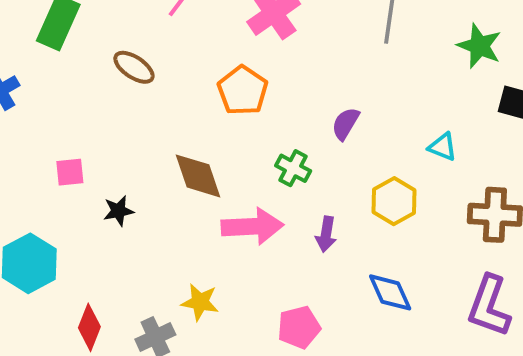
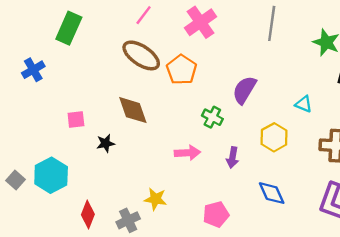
brown ellipse: (134, 67) -> (141, 55), moved, size x1.5
purple semicircle: (345, 124) -> (244, 90), size x1.4
brown diamond: (198, 176) -> (133, 110), moved
pink arrow: (252, 226) -> (187, 153), size x0.7

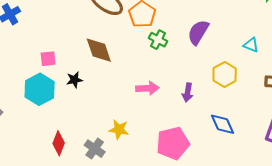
green cross: (212, 117) -> (158, 40), moved
cyan hexagon: (51, 175) -> (40, 89), moved
pink pentagon: (216, 214) -> (173, 143), size x1.4
gray cross: (128, 220) -> (95, 149), turned -30

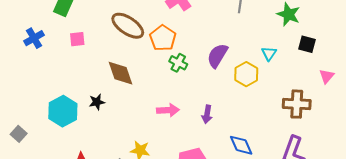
cyan triangle: (251, 45) -> (269, 54), moved, turned 42
pink square: (48, 59) -> (77, 39), moved
yellow hexagon: (225, 75) -> (246, 74), moved

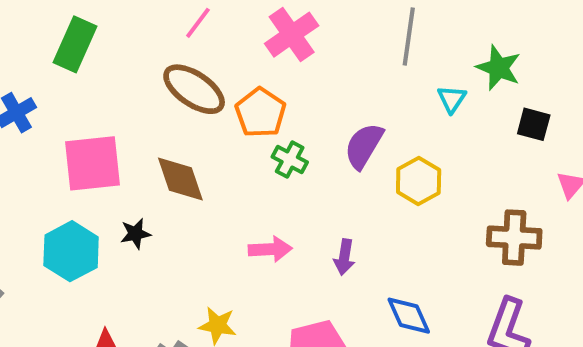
pink square: (77, 39) -> (93, 163), moved, size x2.0
cyan triangle: (269, 54) -> (452, 99), moved

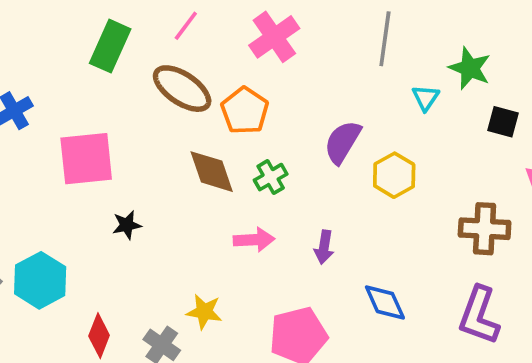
green rectangle: (75, 44) -> (110, 46), moved
green cross: (290, 159) -> (271, 177), moved, turned 32
brown diamond: (180, 179) -> (212, 172), moved
cyan hexagon: (71, 251) -> (40, 280), moved

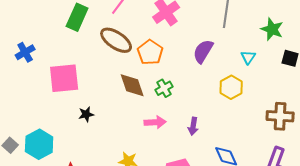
cyan triangle: (426, 98) -> (248, 57), moved
purple semicircle: (343, 142) -> (203, 51), moved

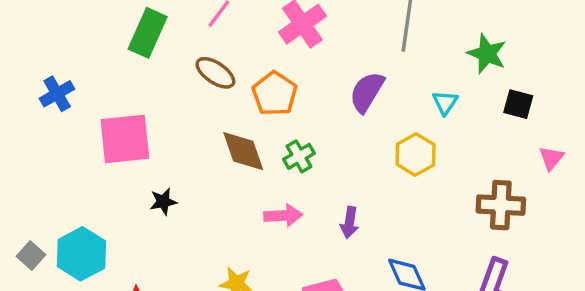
brown ellipse: (116, 40) -> (215, 73), size x0.7

